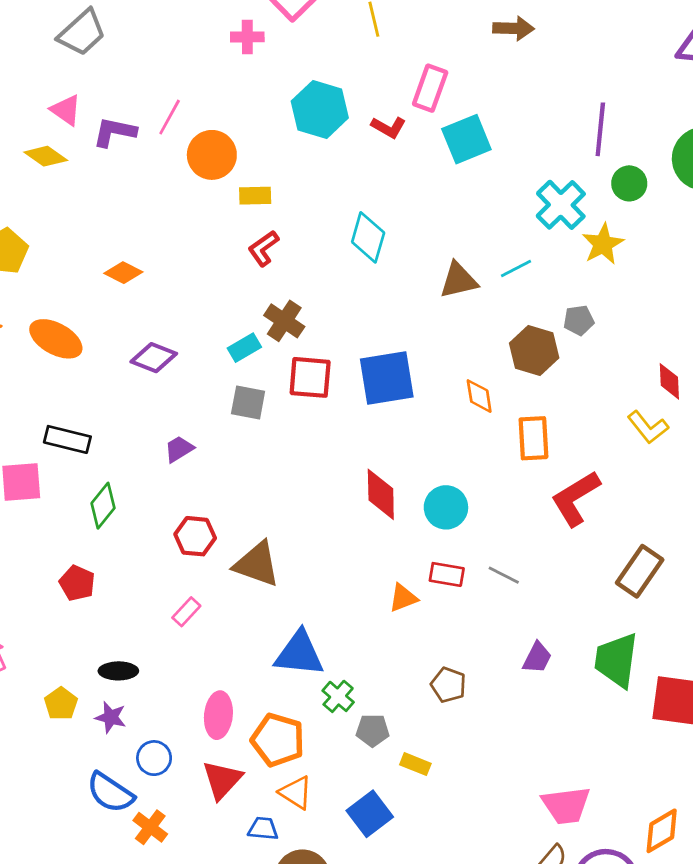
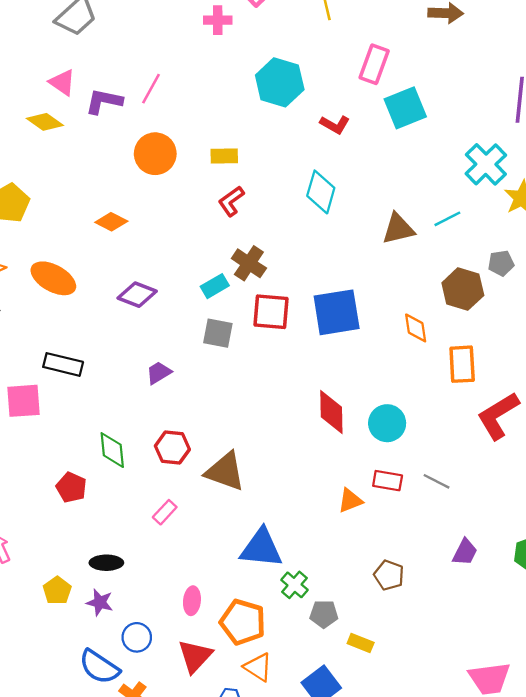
red L-shape: (389, 127) -> (335, 125), moved
orange circle: (212, 155) -> (155, 154), moved
green diamond: (103, 506) -> (112, 450), moved, turned -45
pink ellipse: (218, 715) -> (192, 601), size x0.7

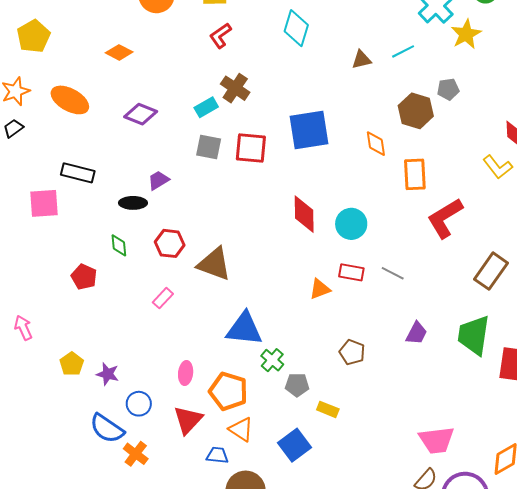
brown triangle: (398, 229) -> (361, 60), size x0.7
red square: (271, 312) -> (251, 148), moved
green diamond: (112, 450) -> (119, 245), size x0.7
black ellipse: (106, 563) -> (133, 203), moved

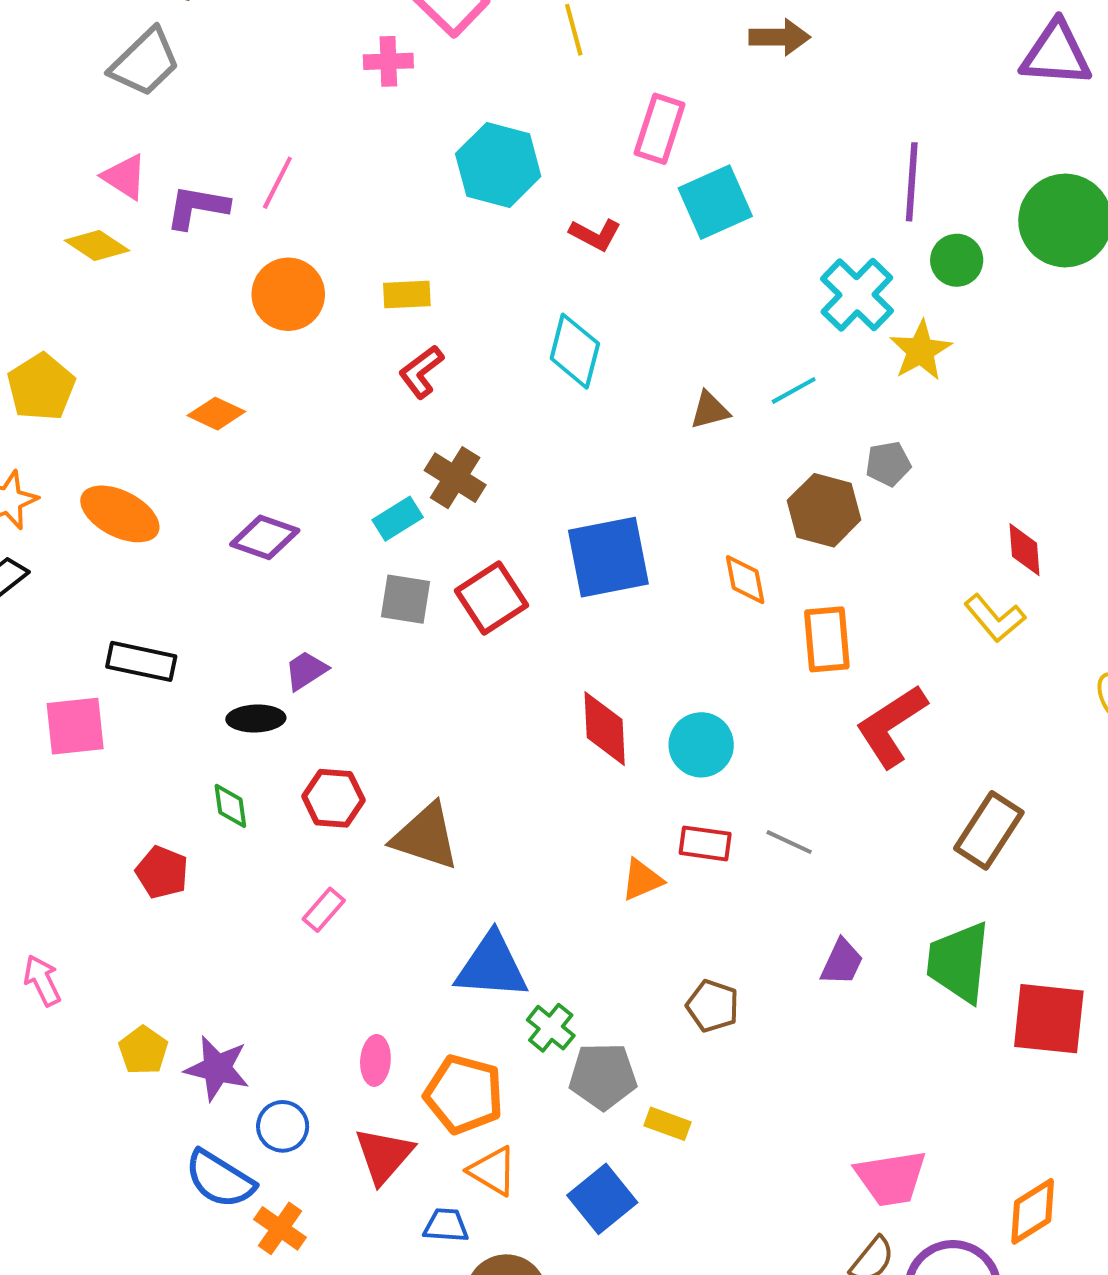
red square: (251, 148) -> (492, 598), turned -36
purple star: (108, 374) -> (217, 1068), size x1.4
gray pentagon: (297, 385) -> (603, 1076), size x1.4

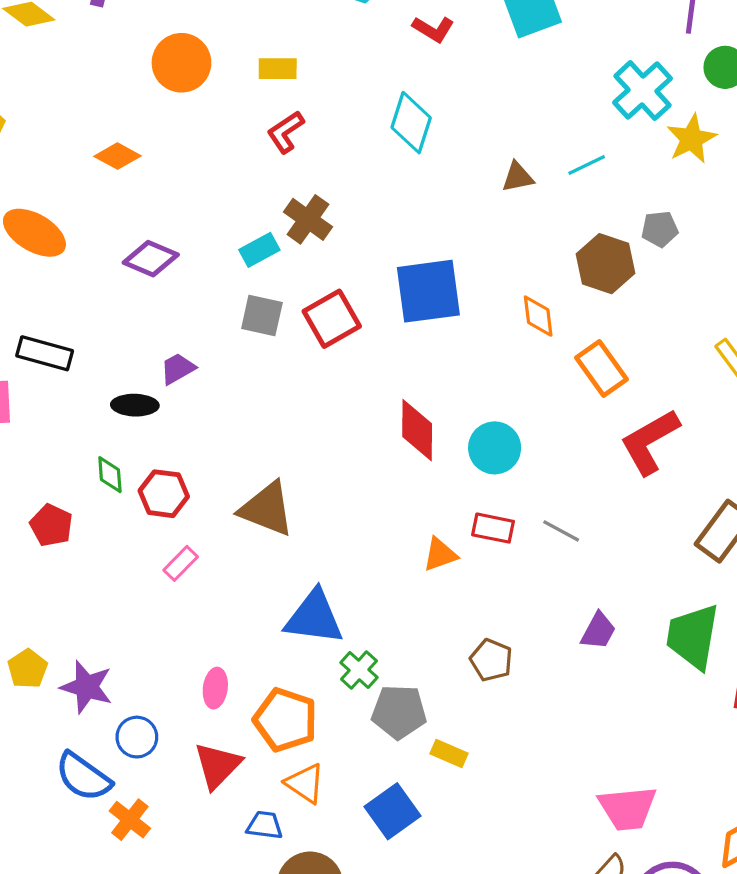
orange rectangle: (827, 639) -> (602, 368), turned -34
red hexagon: (333, 798) -> (164, 494), moved

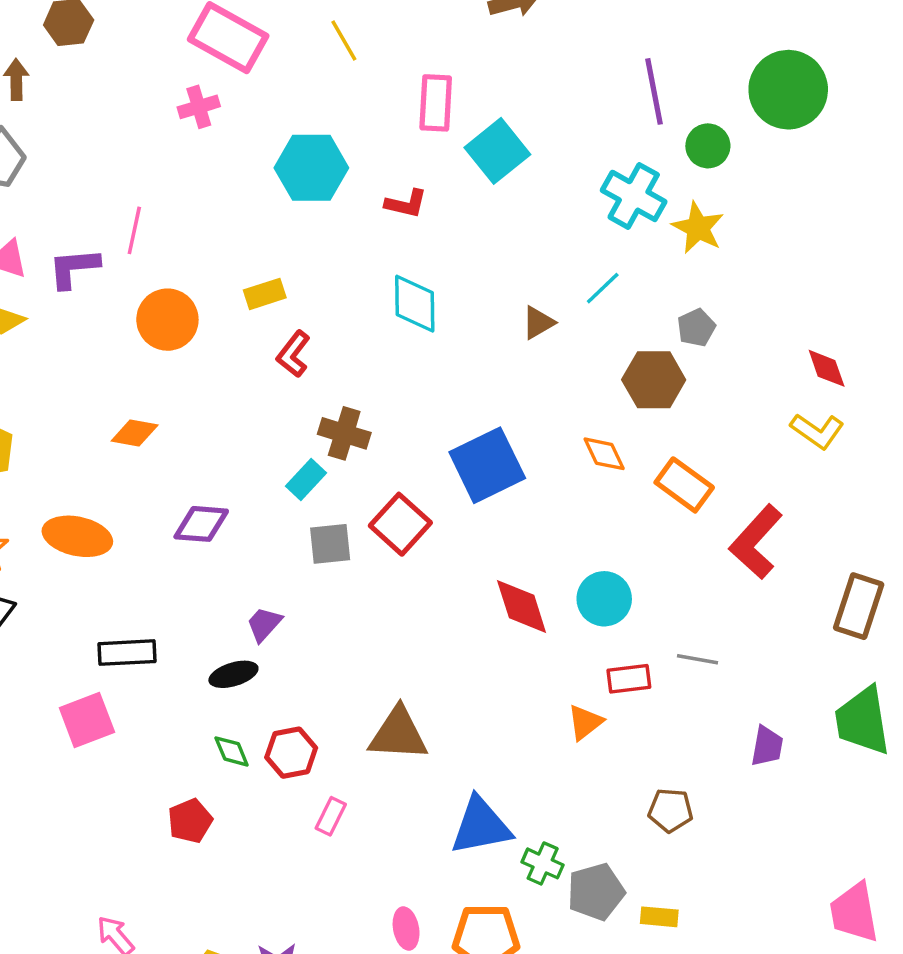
red pentagon: (51, 525) -> (190, 821), turned -30
pink trapezoid: (628, 808) -> (854, 912), turned 104

